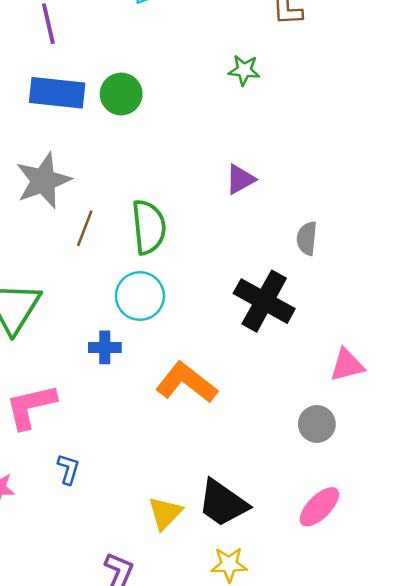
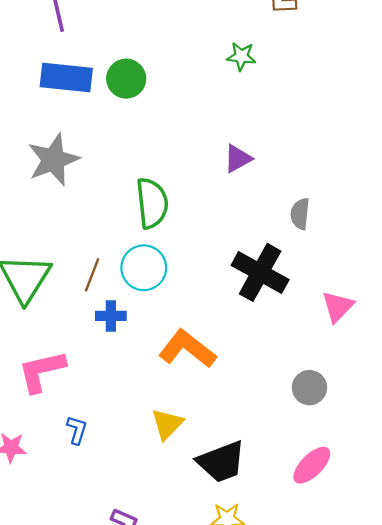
brown line: (85, 228) -> (92, 275), moved
pink triangle: (347, 365) -> (338, 307), moved, turned -32
black trapezoid: (223, 503) -> (221, 462), turned -56
yellow triangle: (165, 513) -> (167, 424), moved

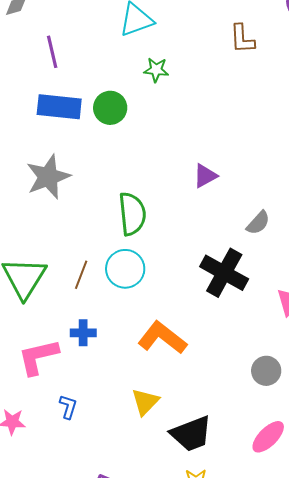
green star: (241, 56) -> (156, 70), moved
gray semicircle: (300, 214) -> (258, 223), turned -144
blue cross: (111, 316) -> (83, 333), moved

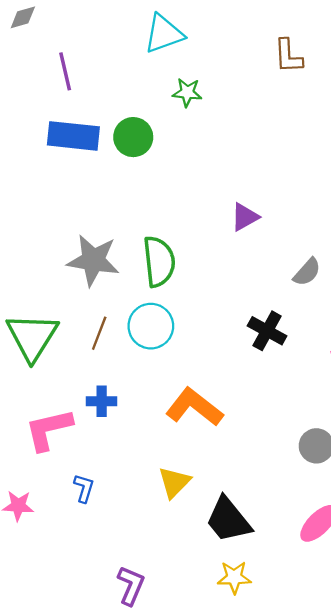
gray star: (48, 177) -> (93, 260), moved, turned 30
black cross: (224, 273) -> (267, 331), size x0.7
black trapezoid: (191, 434) -> (228, 520), turned 72

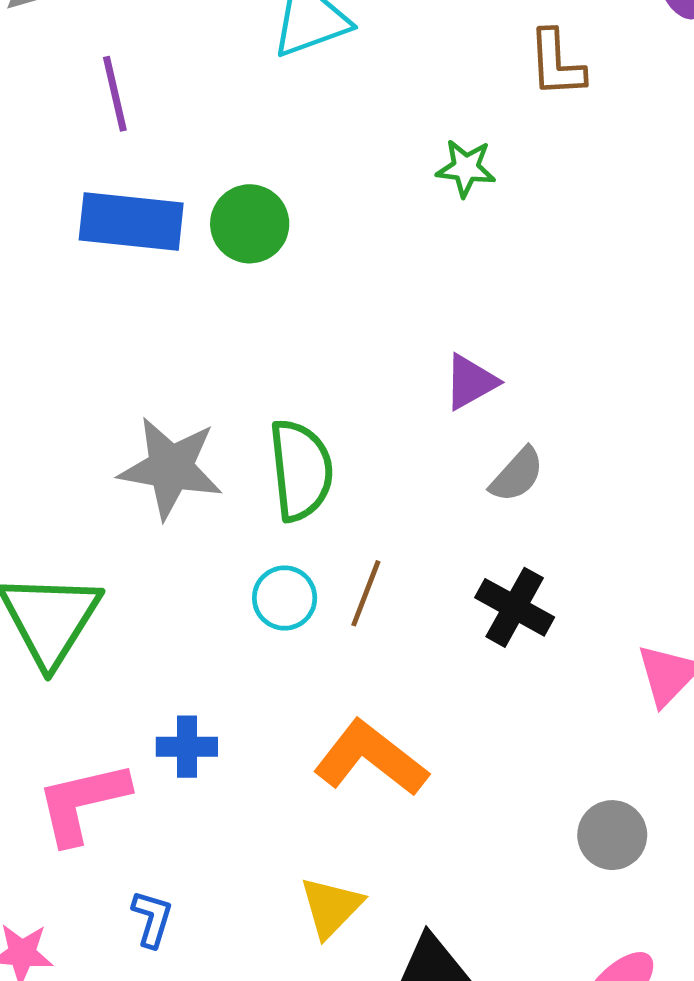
green star: (187, 92) -> (466, 168), moved
gray semicircle: (307, 272) -> (517, 475), moved
cyan circle: (151, 326) -> (285, 598), size x0.7
brown line: (99, 333) -> (366, 593), moved

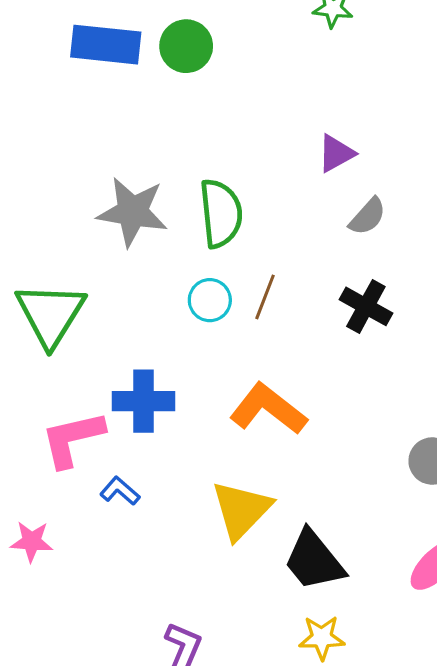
blue cross: (187, 747) -> (144, 401), size x1.5
yellow triangle: (331, 907) -> (241, 510), size x1.4
blue L-shape: (152, 919) -> (120, 491), moved, turned -66

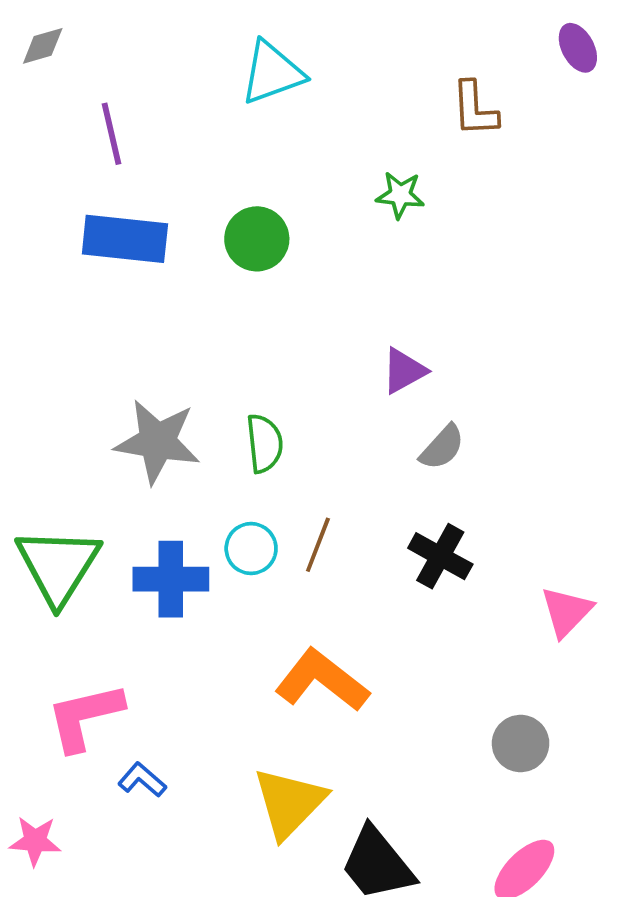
green circle: (186, 46) -> (257, 239), moved
green semicircle: (221, 213) -> (264, 443), size x0.7
blue cross: (144, 401) -> (171, 579), moved

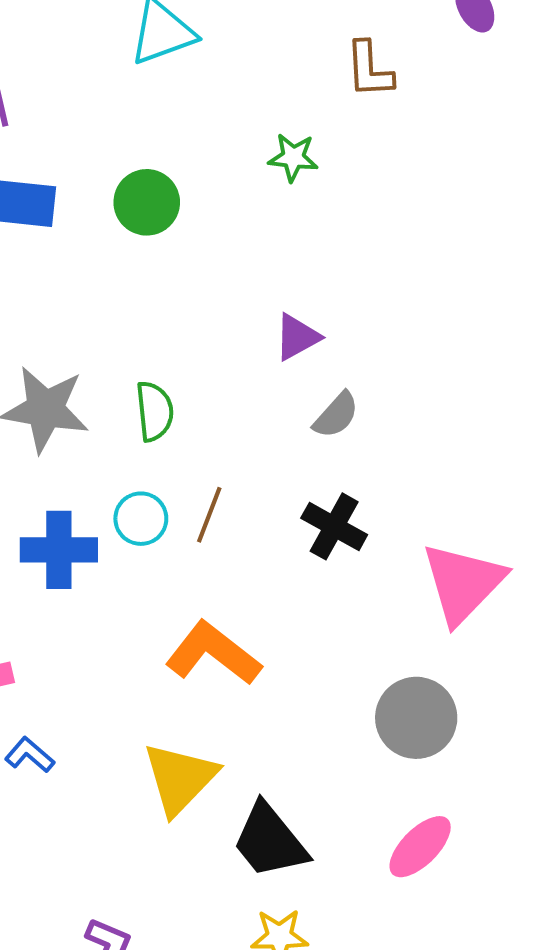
pink triangle: (566, 612) -> (463, 583), size x1.6
gray circle: (521, 743) -> (416, 718), size x1.4

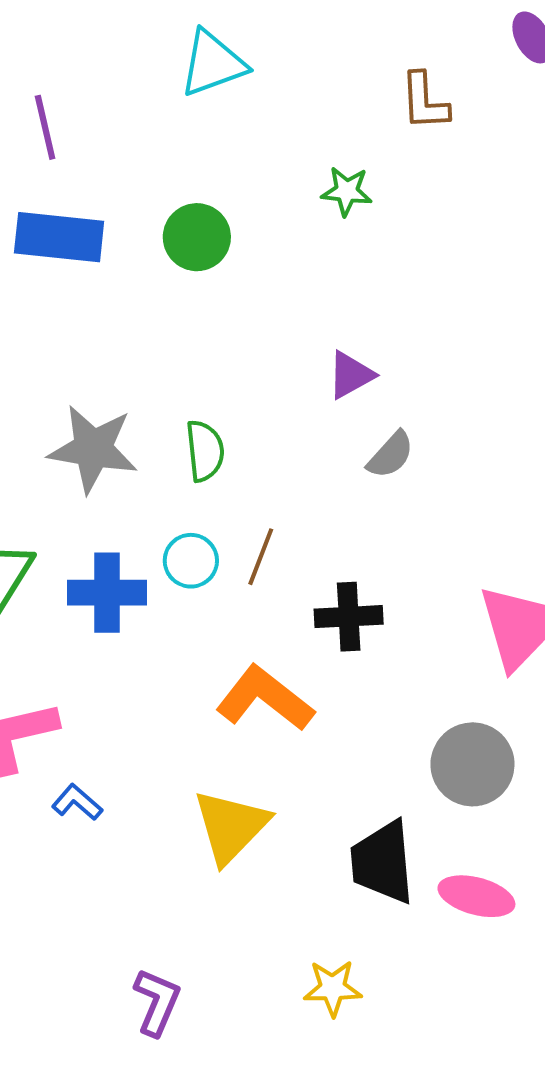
black cross: (334, 526) -> (349, 617), moved, turned -32
black trapezoid: (270, 841) -> (383, 862), moved, turned 34
pink ellipse: (420, 847) -> (476, 896), turned 60

